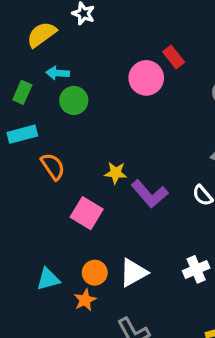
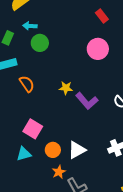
pink circle: (146, 78) -> (98, 49), moved
pink square: (87, 213) -> (33, 129), moved
orange star: (85, 300) -> (59, 172), moved

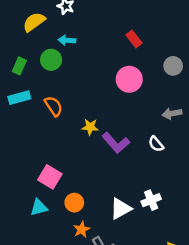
cyan arrow: (30, 26) -> (67, 40), moved
green circle: (40, 43) -> (51, 60), moved
orange semicircle: (27, 84) -> (54, 106), moved
white triangle: (77, 150) -> (121, 209), moved

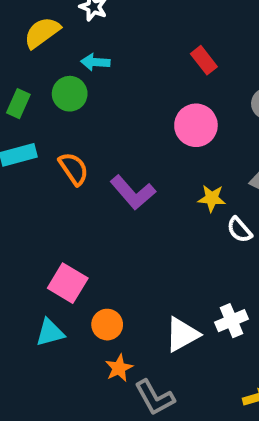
yellow star: (90, 127) -> (212, 198), moved
purple L-shape: (116, 143) -> (133, 192), moved

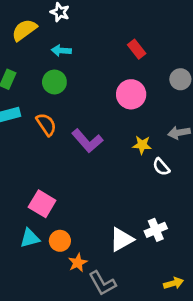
green circle: (70, 94) -> (54, 82), moved
orange circle: (107, 325) -> (60, 241), moved

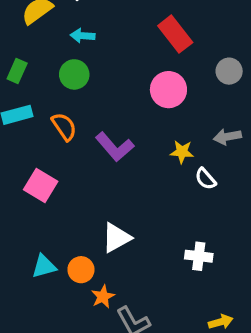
red rectangle: (137, 49) -> (175, 34), size x1.5
pink square: (42, 204) -> (41, 186), moved
white cross: (156, 230) -> (199, 256), turned 30
white triangle: (122, 239) -> (116, 238), moved

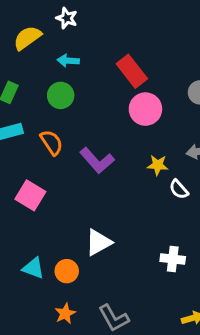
red rectangle: (175, 34) -> (132, 71), moved
cyan triangle: (44, 266) -> (33, 268), turned 35
orange star: (103, 297) -> (65, 314), moved

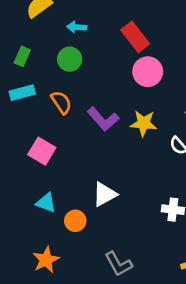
yellow star: (158, 165) -> (144, 123), moved, size x1.4
cyan triangle: (33, 268) -> (46, 203), moved
orange star: (65, 314) -> (46, 260), moved, size x1.4

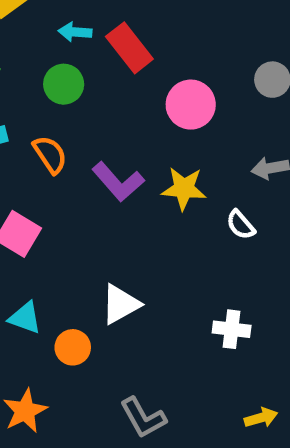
red rectangle: (135, 37) -> (129, 48), moved

